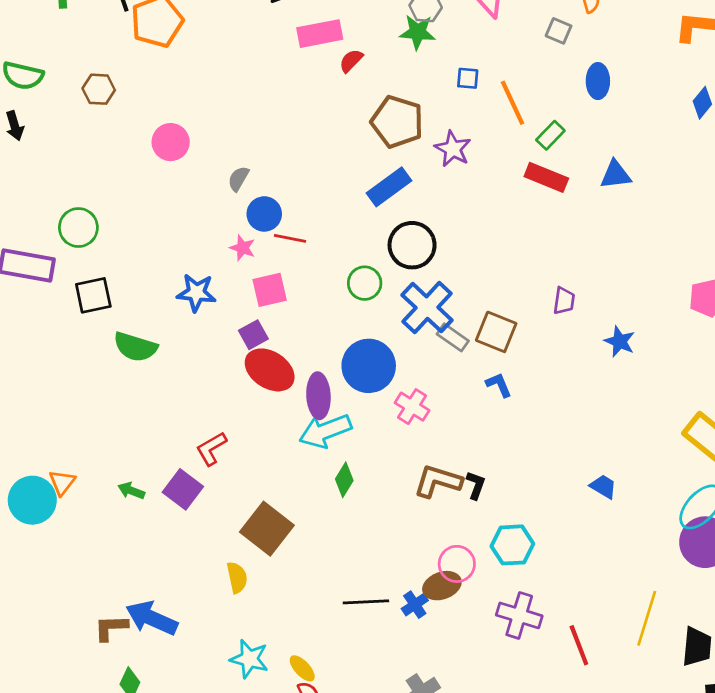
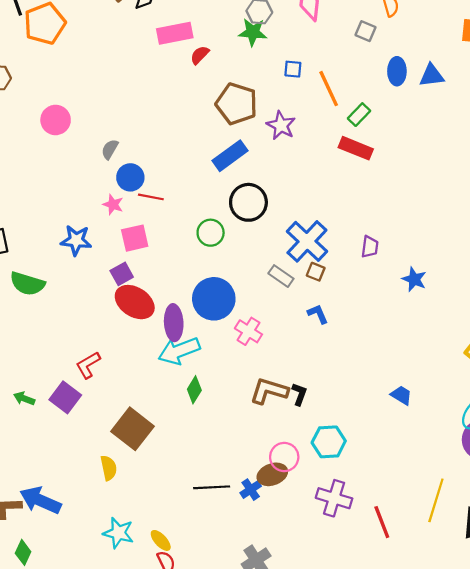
blue triangle: (616, 175) -> (432, 76), moved
blue cross: (427, 308) -> (307, 241), moved
brown square: (496, 332) -> (316, 272), size x0.6

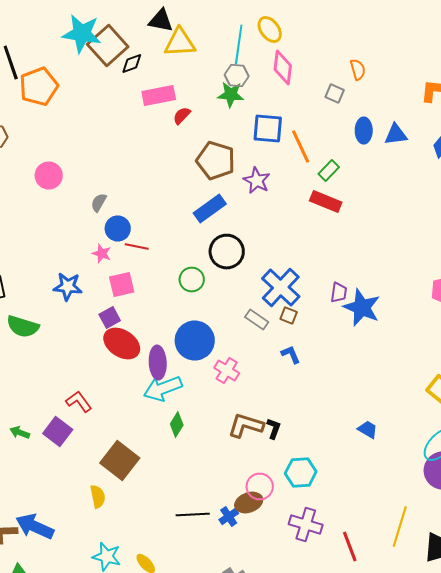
blue square: (293, 69) -> (268, 128), size x1.8
blue star: (414, 279) -> (362, 308), moved, size x1.6
red L-shape: (88, 365) -> (79, 402), turned 84

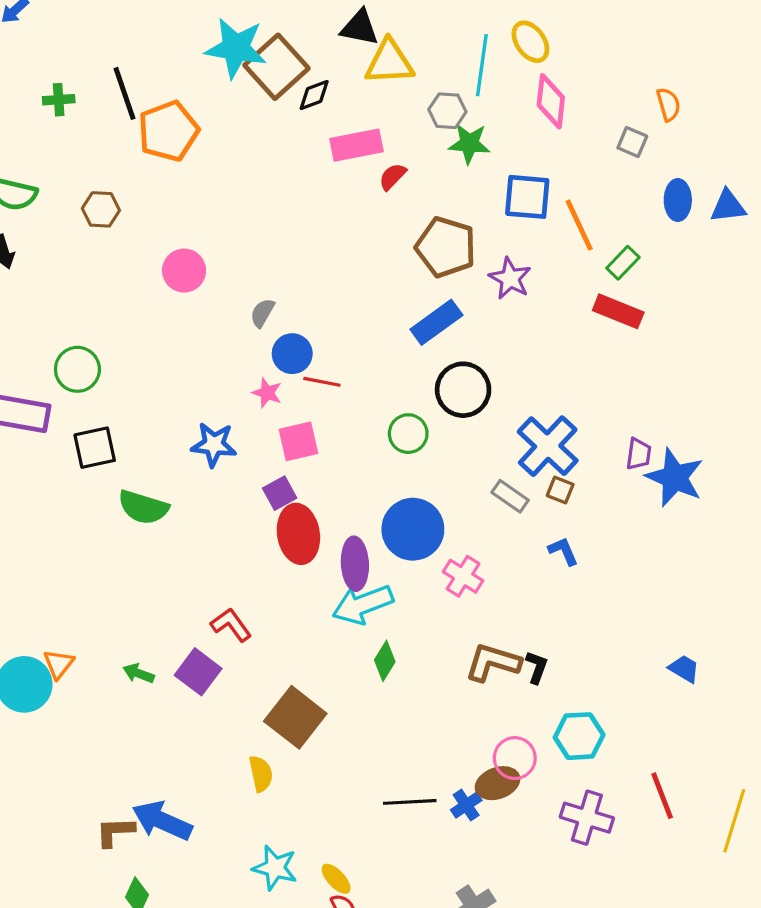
gray hexagon: (237, 76) -> (447, 111), moved
red ellipse: (122, 344) -> (298, 534), turned 48
red line: (350, 546) -> (662, 796), moved

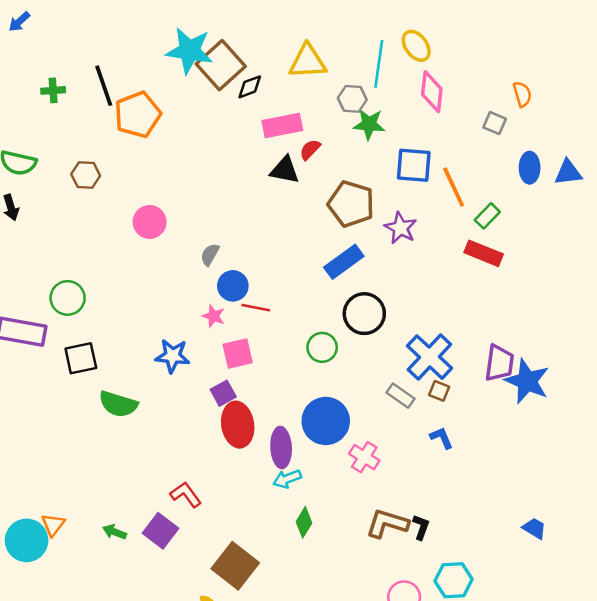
black triangle: (360, 28) -> (285, 170), moved
purple trapezoid: (639, 454) -> (499, 363), size x1.5
cyan arrow: (363, 604) -> (287, 479), size x0.6

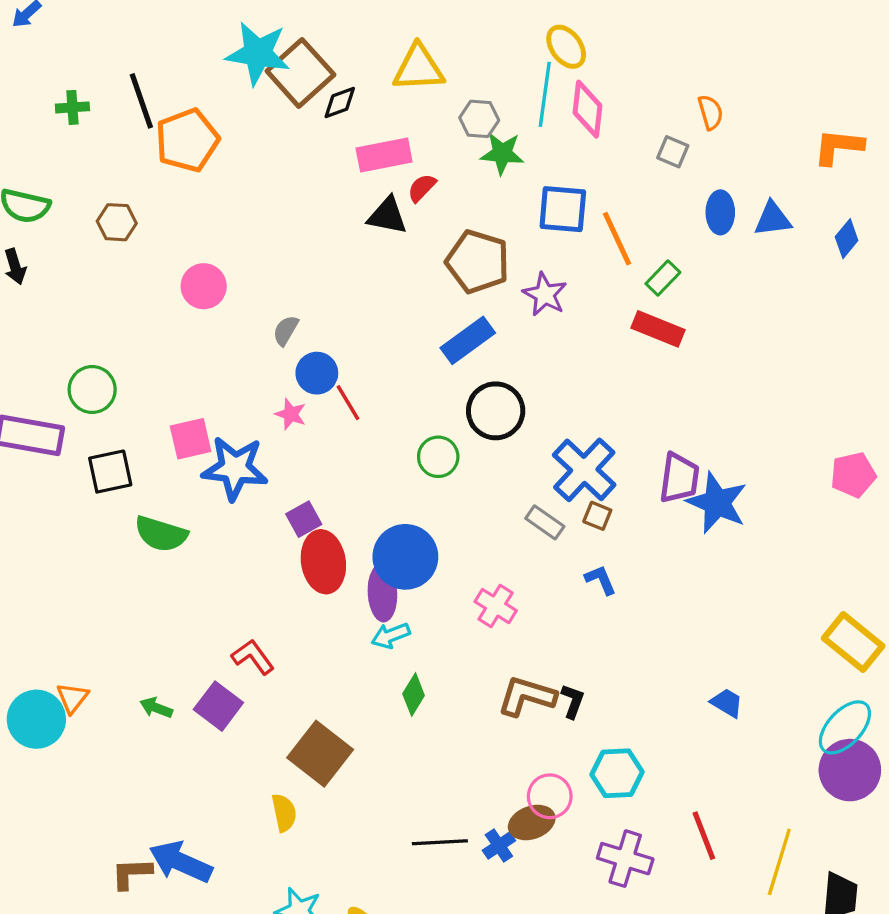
cyan line: (379, 64) -> (545, 94), moved
red line: (256, 308) -> (348, 403), turned 48
pink square: (238, 353) -> (191, 439), moved
blue star: (173, 356) -> (235, 468), size x1.4
blue circle: (326, 421) -> (405, 557), moved

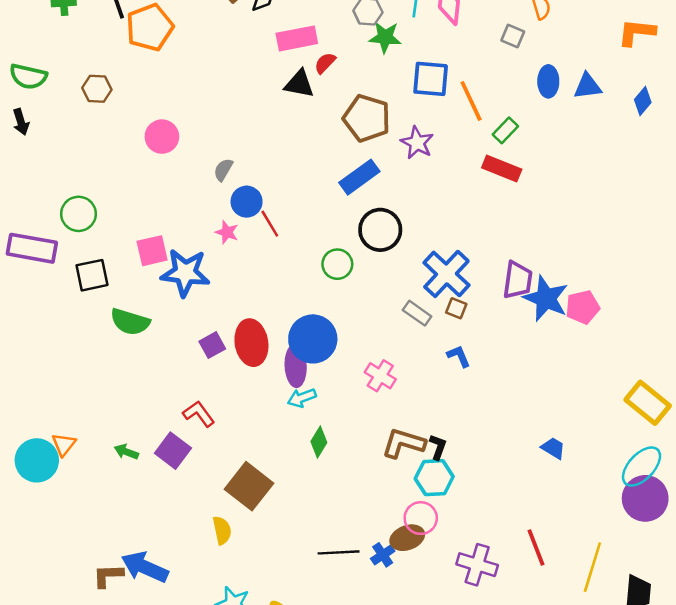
pink pentagon: (853, 475) -> (583, 307), moved
purple square: (304, 519) -> (212, 345), moved
cyan hexagon: (617, 773) -> (434, 478), moved

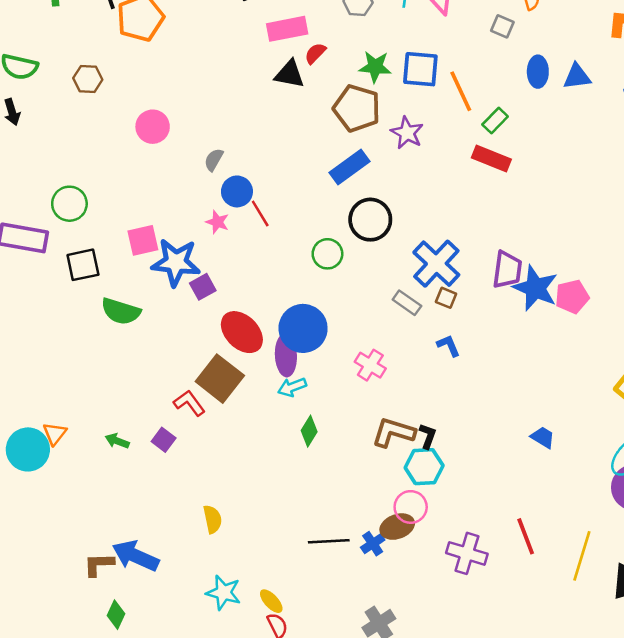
green star: (385, 37) -> (375, 67), moved
red ellipse: (251, 343) -> (242, 332), turned -36
purple square: (212, 345) -> (203, 287), moved
purple square: (173, 451) -> (164, 440), size x0.7
brown square: (249, 486) -> (220, 379), moved

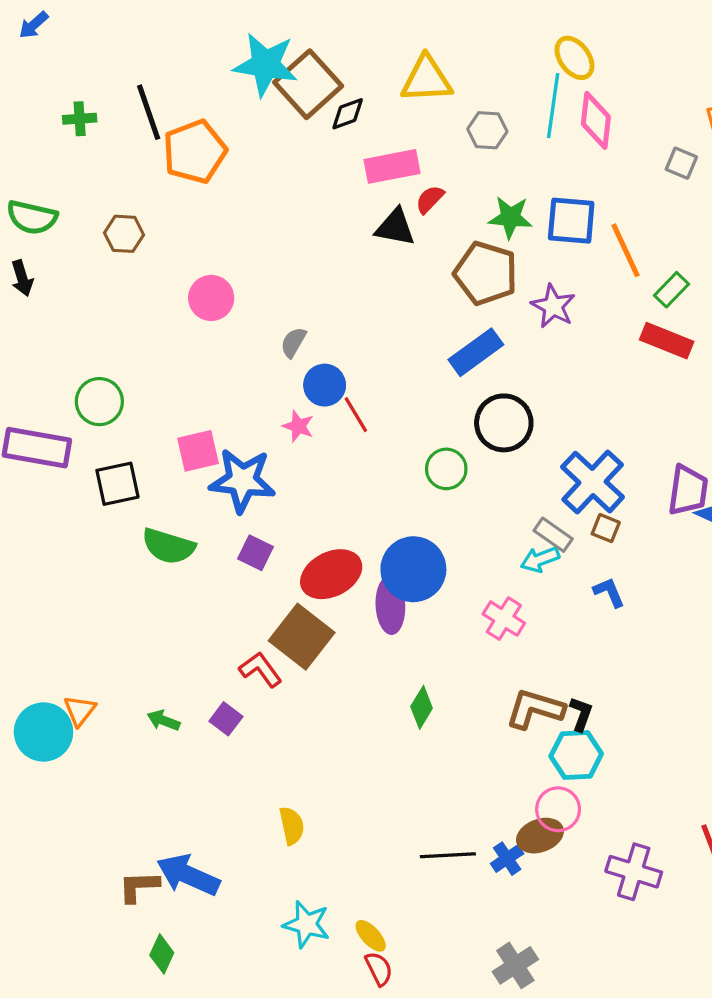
purple square: (203, 287) -> (256, 553), moved, turned -35
red ellipse: (242, 332) -> (331, 574), turned -72
cyan arrow: (292, 387) -> (540, 559), moved

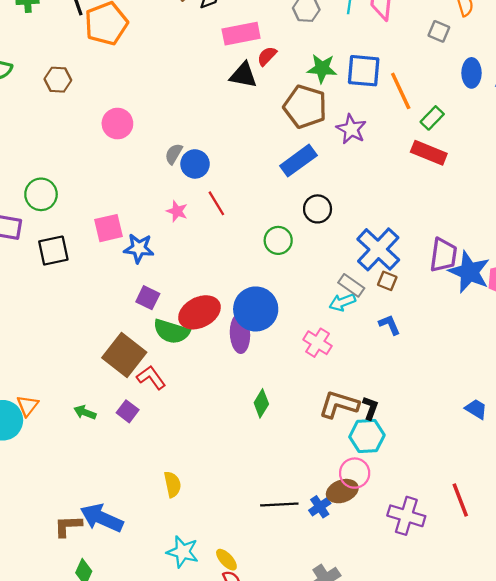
blue circle: (325, 385) -> (195, 164), moved
black circle: (504, 423) -> (318, 209), size x0.7
blue star: (242, 480) -> (139, 248), size x0.7
green semicircle: (168, 546) -> (171, 331), moved
brown square: (302, 637) -> (124, 355), moved

